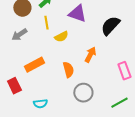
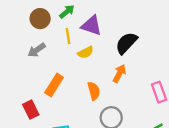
purple triangle: (77, 14) -> (91, 26), moved
black semicircle: (110, 26) -> (126, 43), moved
orange rectangle: (34, 65) -> (54, 85), turned -30

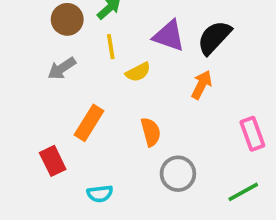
purple triangle: (91, 26) -> (169, 36), moved
black semicircle: (126, 43) -> (214, 38), moved
orange arrow: (119, 73) -> (202, 85), moved

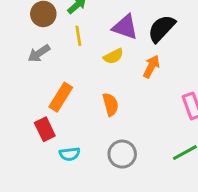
yellow semicircle: (138, 72) -> (113, 56), moved
red rectangle: (53, 161) -> (45, 129), moved
gray circle: (178, 174) -> (122, 154), moved

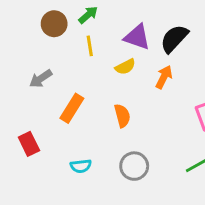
gray arrow: (39, 53) -> (41, 79), moved
red rectangle: (45, 129) -> (29, 144), moved

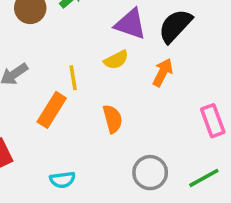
yellow line: (90, 46) -> (73, 78), moved
gray circle: (134, 166) -> (150, 173), moved

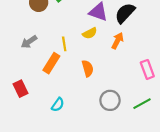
cyan semicircle: (62, 180) -> (58, 105), turned -48

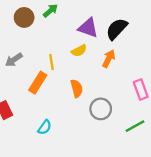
gray circle: (110, 100) -> (101, 109), moved

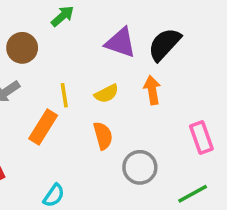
brown circle: (24, 17) -> (22, 48), moved
yellow semicircle: (79, 51) -> (106, 94), moved
orange arrow: (109, 59) -> (152, 90), turned -36

